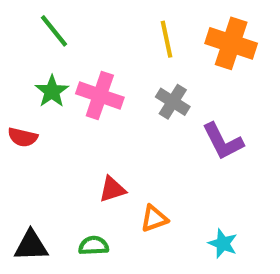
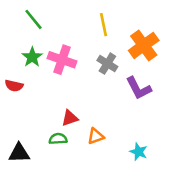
orange cross: (231, 43) -> (144, 45), moved, turned 36
green semicircle: (94, 246) -> (58, 139), moved

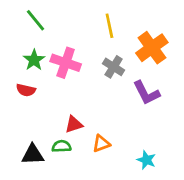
red semicircle: (14, 86) -> (26, 90), moved
black triangle: (19, 153) -> (33, 155), moved

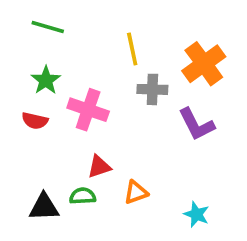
green line: (35, 20) -> (48, 27), turned -35
yellow line: (109, 26) -> (132, 49), moved
pink cross: (66, 63) -> (88, 110), moved
gray cross: (114, 67) -> (152, 89), turned -30

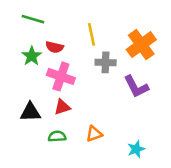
red semicircle: (35, 121) -> (55, 47), moved
red triangle: (99, 167) -> (62, 107), moved
black triangle: (44, 207) -> (30, 112), moved
cyan star: (196, 214) -> (136, 149), turned 30

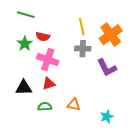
yellow line: (92, 34) -> (82, 27), moved
orange triangle: (94, 134) -> (74, 105), turned 32

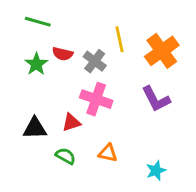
gray cross: (83, 49) -> (95, 61), moved, turned 35
pink cross: (48, 60) -> (96, 99), moved
green semicircle: (45, 107) -> (65, 156), turned 32

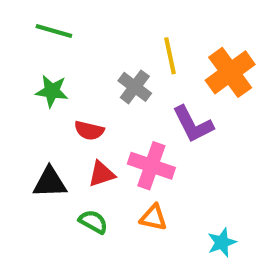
red semicircle: (63, 54) -> (89, 130), moved
green star: (36, 64) -> (52, 91), turned -30
pink cross: (96, 99) -> (151, 166), moved
purple L-shape: (156, 99) -> (193, 124), moved

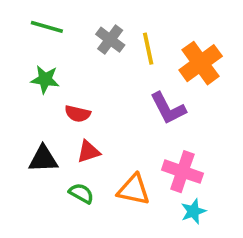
gray cross: (135, 87) -> (110, 40), moved
pink cross: (151, 166) -> (182, 172), moved
orange triangle: (153, 218) -> (134, 190), size x1.4

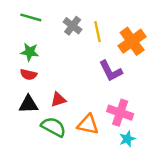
red semicircle: (78, 114) -> (28, 75), moved
green semicircle: (81, 193) -> (53, 127), size x1.5

